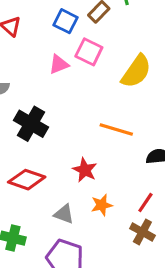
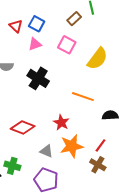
blue square: (66, 21) -> (37, 24), moved
pink triangle: (59, 64) -> (35, 44), moved
black cross: (31, 124) -> (38, 78), moved
orange star: (102, 205) -> (72, 146), size x1.6

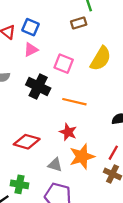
brown rectangle: (74, 19) -> (79, 23), moved, turned 32
pink square: (67, 45) -> (64, 64), moved
orange line: (83, 97) -> (74, 102), moved

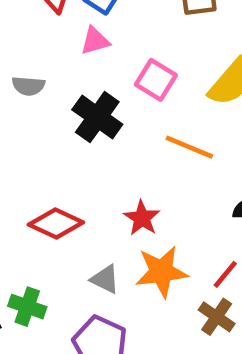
orange line: (74, 102) -> (189, 147), moved

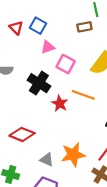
pink triangle: (95, 41) -> (48, 47), moved
red star: (142, 218) -> (60, 103), moved

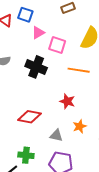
red star: (60, 103) -> (67, 101), moved
orange star: (73, 155) -> (80, 126), size x0.6

